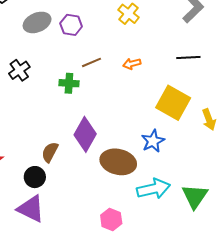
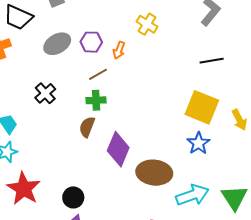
brown line: (91, 62) -> (98, 74), moved
orange arrow: (132, 64) -> (119, 50), moved, turned -48
blue star: (153, 141) -> (198, 143), moved
brown semicircle: (50, 152) -> (87, 127), moved

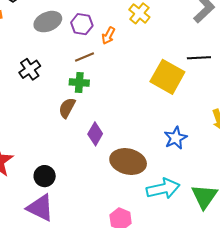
yellow square: (202, 107) -> (167, 77), moved
purple diamond: (118, 149) -> (95, 134), size x0.7

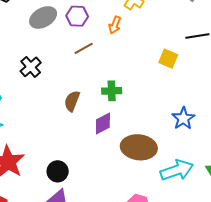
orange arrow: (108, 36) -> (115, 25), moved
yellow square: (167, 77) -> (168, 59), size x0.6
green cross: (79, 83) -> (112, 91), moved
purple diamond: (95, 134) -> (103, 124), turned 40

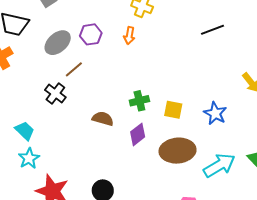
brown line: (84, 48) -> (74, 69), moved
yellow square: (168, 59) -> (173, 110), moved
brown semicircle: (72, 101) -> (103, 119), turned 95

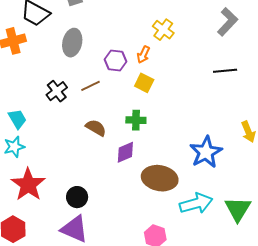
purple hexagon: (91, 34) -> (116, 60), moved
gray ellipse: (58, 43) -> (72, 43), turned -52
brown line: (74, 69) -> (91, 86), moved
yellow square: (173, 110) -> (144, 83), moved
blue star: (215, 113) -> (206, 152), size x1.4

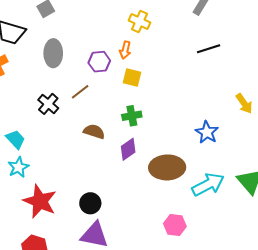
blue star: (206, 152) -> (207, 132), size x0.7

